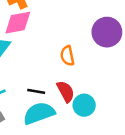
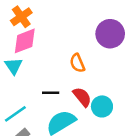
black line: (36, 91) -> (51, 93), moved

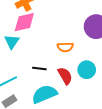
orange semicircle: (77, 63) -> (65, 47), turned -77
cyan circle: (102, 106) -> (87, 70), moved

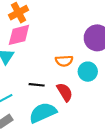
cyan circle: (87, 70) -> (88, 72), moved

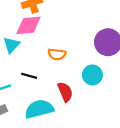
orange semicircle: (64, 61) -> (57, 54), moved
black line: (37, 85) -> (29, 76), moved

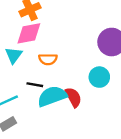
orange semicircle: (57, 54) -> (48, 59), moved
cyan semicircle: (39, 109) -> (52, 96), moved

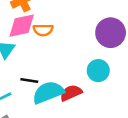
orange semicircle: (48, 59) -> (43, 30), moved
red semicircle: (73, 97) -> (71, 93), turned -84

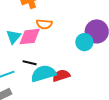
pink diamond: (22, 26) -> (30, 37), moved
cyan circle: (98, 71) -> (84, 42), moved

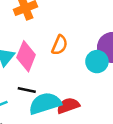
orange semicircle: (44, 24) -> (60, 45), moved, turned -70
pink diamond: (30, 37) -> (26, 56), turned -60

